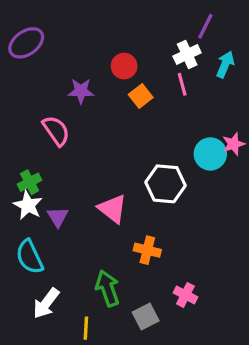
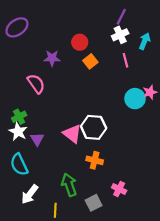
purple line: (205, 26) -> (121, 17), moved
pink line: (182, 84) -> (125, 60), moved
white hexagon: (166, 184) -> (94, 127), moved

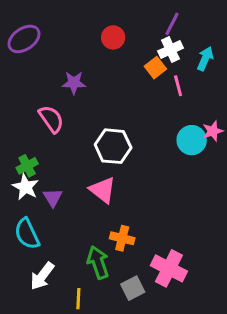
red circle: (80, 42) -> (113, 37), moved
orange square: (90, 61) -> (155, 68), moved
white hexagon: (94, 127) -> (113, 146), moved
orange cross: (95, 160) -> (122, 238), moved
pink cross: (119, 189) -> (169, 268), size x1.6

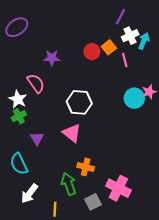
red circle: (113, 37) -> (92, 52), moved
white cross: (170, 50) -> (130, 36), moved
white star: (26, 187) -> (18, 99), moved

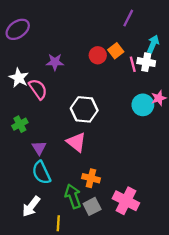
white cross: (130, 36) -> (146, 62), moved, turned 35
white star: (18, 99) -> (19, 78), moved
cyan semicircle: (19, 164) -> (41, 173), moved
gray square: (93, 202) -> (92, 206), moved

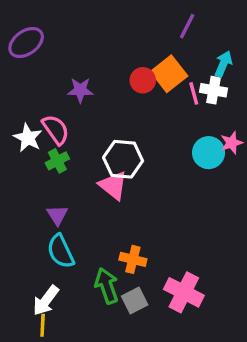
orange square: (116, 51) -> (169, 74), size x1.5
white star: (19, 78) -> (28, 138), moved
green cross: (20, 124) -> (57, 161), moved
pink triangle: (76, 142) -> (113, 185), moved
yellow line: (58, 223) -> (43, 325), moved

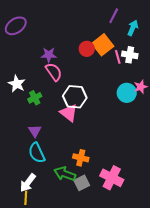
cyan arrow: (223, 64) -> (133, 28), moved
pink semicircle: (56, 130) -> (54, 72), moved
green arrow: (107, 286) -> (65, 174), turned -50

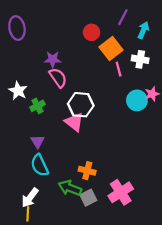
purple ellipse: (16, 26) -> (17, 28), turned -65
red circle: (87, 49) -> (92, 32), moved
pink line: (118, 57) -> (119, 69), moved
pink cross: (112, 178) -> (121, 192), turned 30

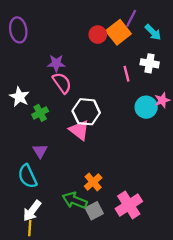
cyan arrow: (143, 30) -> (153, 32), turned 112
orange square: (111, 49) -> (118, 32), moved
cyan semicircle: (40, 165) -> (27, 176), moved
orange cross: (87, 171) -> (93, 182), turned 35

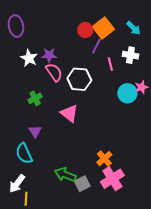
purple line: (131, 18) -> (96, 46), moved
white star: (19, 97) -> (29, 58), moved
white hexagon: (86, 112) -> (79, 79), moved
orange cross: (93, 182) -> (104, 159), moved
white arrow: (32, 211) -> (17, 184), moved

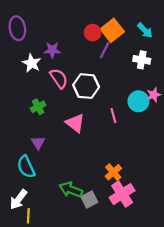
purple star: (49, 55) -> (52, 50), moved
pink line: (110, 64) -> (113, 115), moved

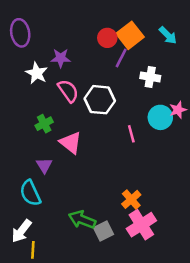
white cross: (142, 60) -> (150, 77), moved
pink triangle: (75, 123) -> (71, 143), moved

